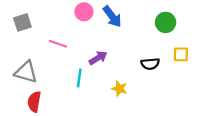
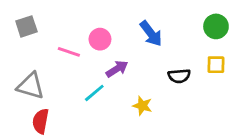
pink circle: (84, 12) -> (100, 39), moved
blue arrow: (112, 17) -> (151, 34), moved
green circle: (166, 22) -> (216, 26), moved
cyan line: (79, 78) -> (94, 93), turned 42

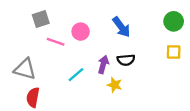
gray square: (26, 26) -> (41, 19), moved
purple arrow: (117, 69) -> (103, 64), moved, turned -42
black semicircle: (179, 76) -> (126, 60), moved

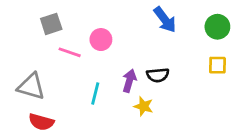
blue arrow: (121, 27) -> (165, 20), moved
cyan line: (76, 75) -> (95, 94), turned -36
red semicircle: (33, 97) -> (41, 122), turned -84

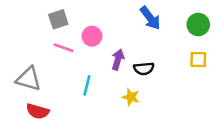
gray square: (51, 24) -> (58, 19), moved
purple arrow: (129, 81) -> (118, 59), moved

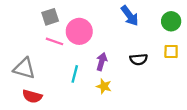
pink circle: (92, 36) -> (79, 31), size x1.5
purple arrow: (118, 59) -> (102, 62), moved
black semicircle: (144, 69) -> (139, 59), moved
yellow star: (131, 97) -> (104, 86), moved

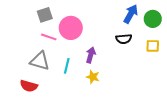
blue arrow: (130, 16) -> (131, 14), moved, turned -114
black semicircle: (139, 59) -> (124, 39), moved
gray triangle: (24, 68) -> (40, 61), moved

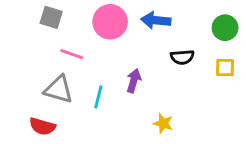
blue arrow: (131, 14) -> (156, 20), moved, turned -114
gray square: (45, 15) -> (51, 17), moved, turned 35
pink circle: (71, 28) -> (110, 22), moved
yellow star: (93, 77) -> (163, 123), moved

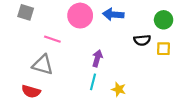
gray square: (51, 17) -> (26, 12), moved
black semicircle: (182, 57) -> (142, 40), moved
cyan line: (98, 97) -> (93, 82), moved

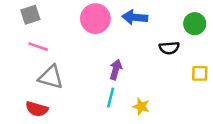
gray square: (26, 12) -> (30, 15), turned -35
pink line: (52, 39) -> (38, 47), moved
yellow square: (164, 49) -> (200, 73), moved

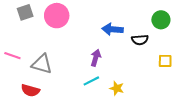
blue arrow: (135, 17) -> (113, 29), moved
pink circle: (95, 19) -> (57, 16), moved
pink line: (38, 47) -> (12, 56), moved
cyan line: (111, 98) -> (91, 81), turned 49

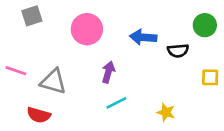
pink circle: (57, 16) -> (87, 29), moved
purple arrow: (96, 58) -> (108, 72), moved
yellow star: (117, 88) -> (166, 112), moved

